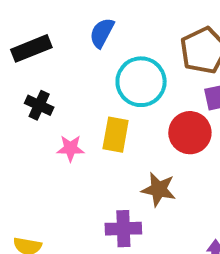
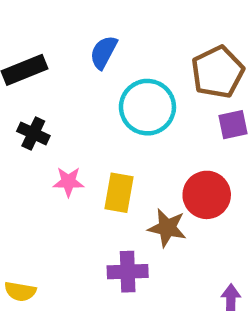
red circle: (190, 133) -> (207, 195), moved
yellow rectangle: (116, 135) -> (119, 193), moved

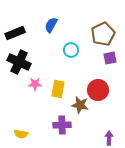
cyan circle: (147, 107) -> (71, 50), size x0.6
black cross: (33, 133) -> (19, 62), size x1.6
yellow semicircle: (20, 291) -> (21, 134), moved

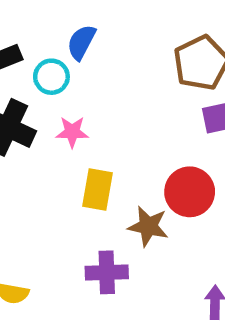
cyan circle: (71, 50) -> (51, 77), moved
pink star: (35, 84) -> (72, 132), moved

